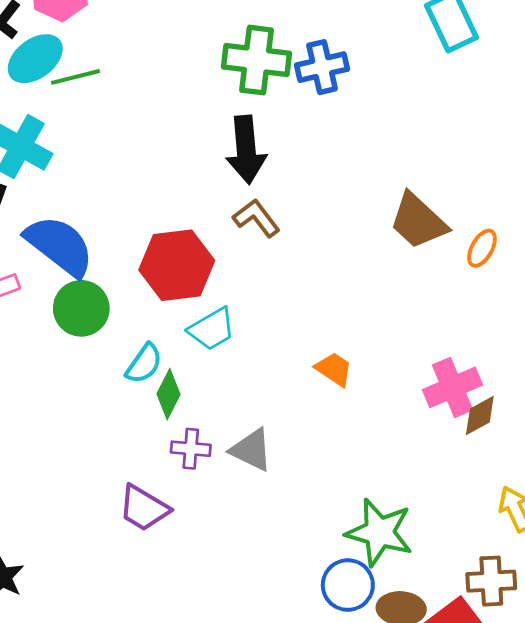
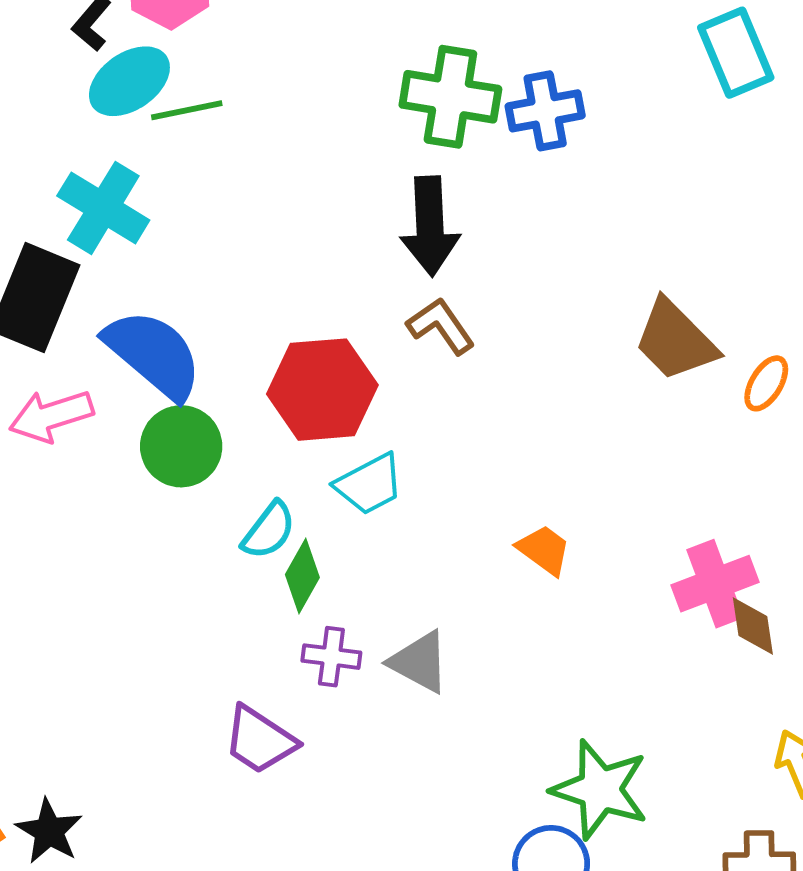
brown diamond: (480, 415) -> (753, 626), turned -72

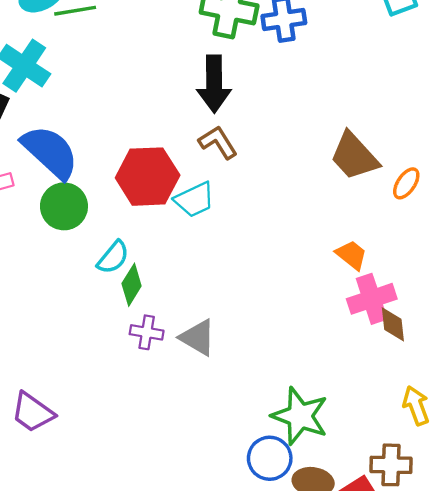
cyan trapezoid: (369, 484) -> (194, 200), moved
orange trapezoid: (544, 550) -> (351, 255), moved
purple trapezoid: (260, 740) -> (33, 412), moved

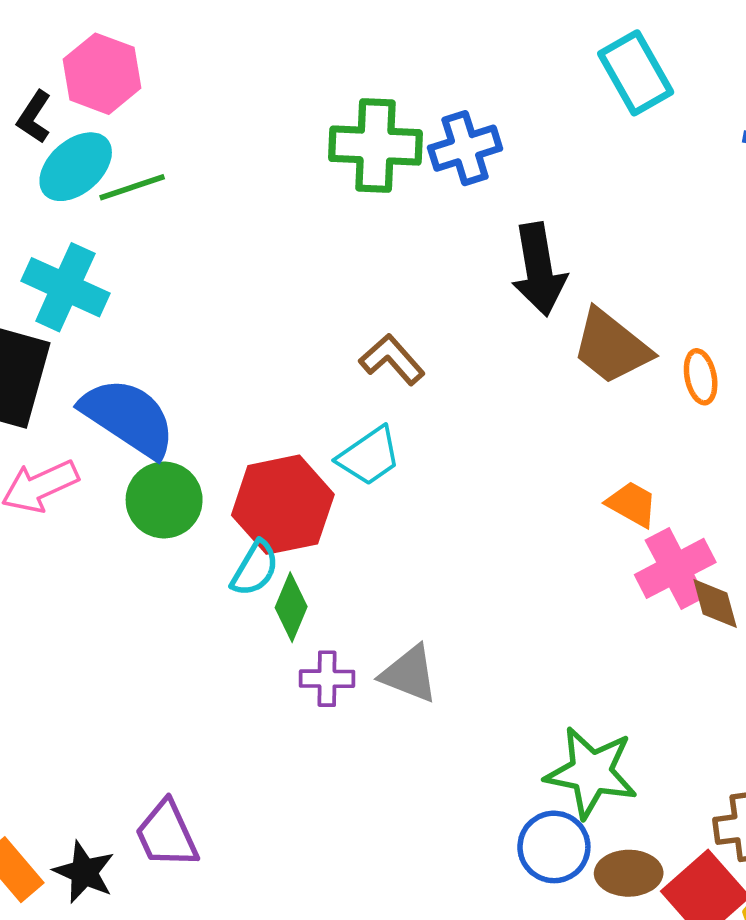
black arrow: (214, 84) -> (539, 269), moved
red hexagon: (148, 177) -> (283, 505), moved
orange ellipse: (406, 183) -> (701, 377), turned -36
purple trapezoid: (33, 412) -> (167, 834), turned 39

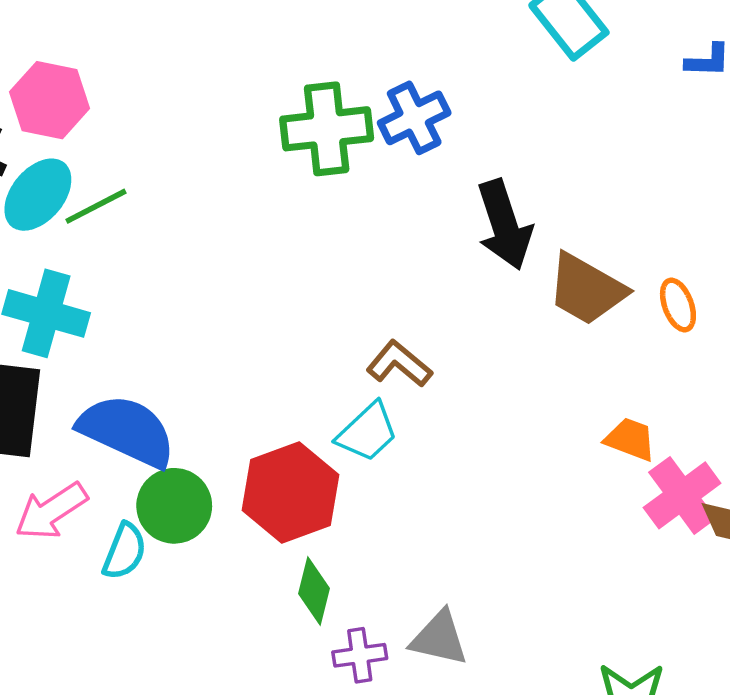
brown L-shape: (392, 359) -> (399, 364), moved
cyan semicircle: (255, 568) -> (124, 551), moved

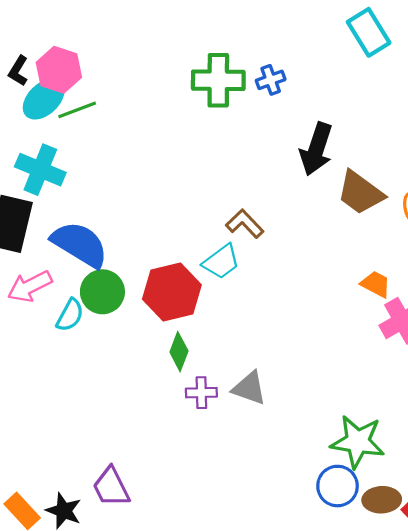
pink hexagon: (50, 100) -> (59, 70), moved
blue cross: (414, 118) -> (271, 80), size x0.7
black arrow: (504, 225) -> (316, 149), turned 30

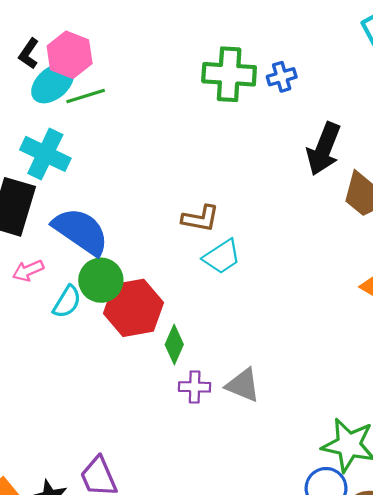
brown L-shape: (245, 224) -> (200, 218), moved, turned 141
pink arrow: (30, 286) -> (28, 271), size x0.7
red hexagon: (172, 292) -> (133, 308), moved

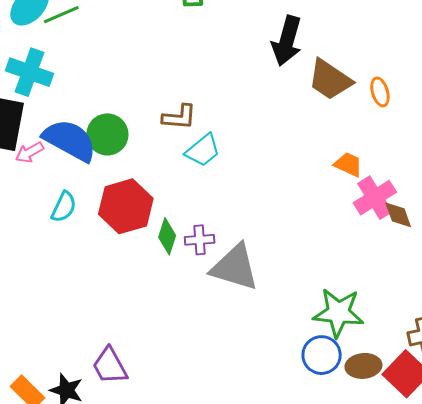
pink arrow: (28, 271) -> (30, 152), moved
green circle: (101, 280) -> (107, 134), moved
gray triangle: (243, 385) -> (235, 267), size x1.5
purple cross: (195, 387) -> (200, 240), moved

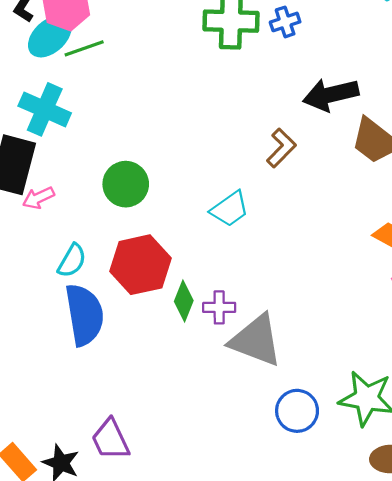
black arrow: (287, 41) -> (331, 95), turned 57
brown L-shape: (179, 117) -> (281, 148), moved, turned -54
blue semicircle: (70, 140) -> (84, 315), moved, turned 48
blue circle: (322, 355) -> (297, 411), moved

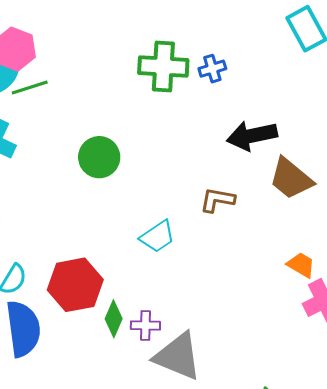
brown L-shape: (281, 148) -> (217, 200), moved, turned -126
green circle: (126, 184) -> (99, 157), moved

